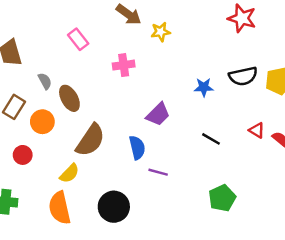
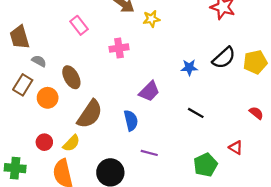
black semicircle: (243, 76) -> (224, 58), turned -30
gray semicircle: (45, 81) -> (39, 61), moved, turned -32
red triangle: (257, 130) -> (236, 148), moved
red circle: (23, 155) -> (44, 142), moved
purple line: (158, 172) -> (149, 153), moved

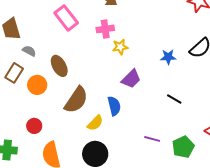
yellow star: (151, 19) -> (120, 47), moved
pink rectangle: (79, 25) -> (66, 18), size x1.4
pink cross: (119, 48) -> (105, 29), moved
yellow semicircle: (71, 143) -> (95, 123), moved
purple line: (149, 153) -> (152, 139), moved

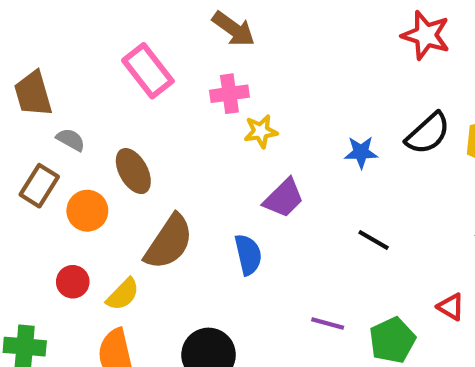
yellow semicircle: (95, 123) -> (123, 294), moved
red circle: (34, 126) -> (73, 282), moved

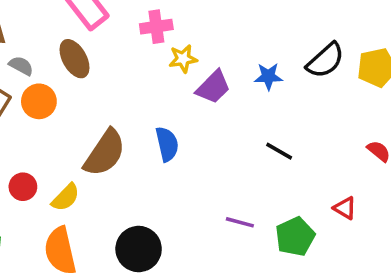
brown ellipse: (133, 171) -> (74, 59), moved
purple trapezoid: (284, 198) -> (213, 87), moved
orange circle: (87, 211) -> (39, 101), moved
blue semicircle: (248, 255) -> (167, 144), moved

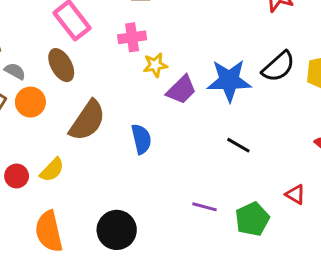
blue star: (268, 76) -> (229, 80), size x1.8
brown semicircle: (105, 153) -> (87, 121), moved
yellow semicircle: (66, 197) -> (52, 170), moved

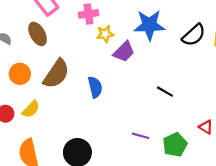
blue star: (229, 80) -> (149, 25), moved
orange circle: (30, 102) -> (20, 74), moved

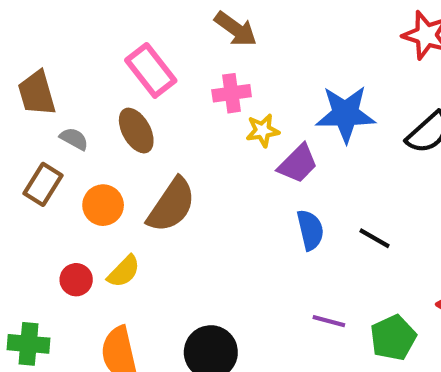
blue semicircle: (95, 87) -> (310, 230), moved

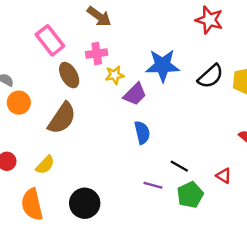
brown ellipse: (136, 131) -> (69, 75), moved
orange circle: (103, 205) -> (19, 103), moved
black line: (374, 238) -> (179, 166), moved
yellow semicircle: (124, 271) -> (45, 165), moved

